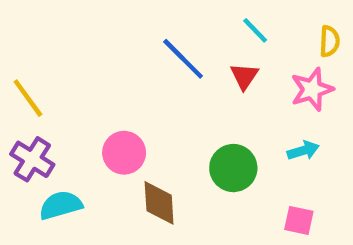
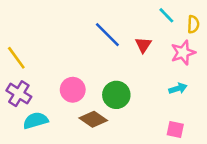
cyan line: (255, 30) -> (166, 15), moved
green circle: (233, 168) -> (116, 95), moved
brown diamond: (159, 203) -> (93, 119), turned -52

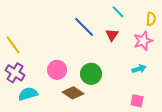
cyan line: (166, 15) -> (118, 12), moved

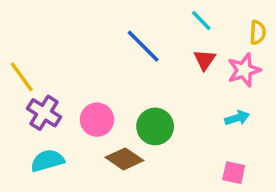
red triangle: (112, 35) -> (205, 60), moved
purple cross: (15, 73) -> (44, 113), moved

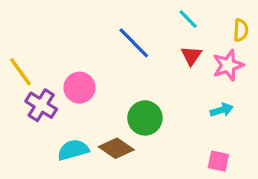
pink circle: (97, 120) -> (79, 88), moved
cyan semicircle: (47, 161) -> (73, 150), moved

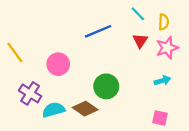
yellow semicircle: (241, 30) -> (164, 22), moved
blue line: (134, 43) -> (98, 31), turned -68
purple cross: (41, 105) -> (30, 93), moved

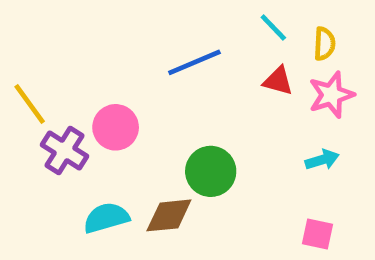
red triangle: (140, 41) -> (278, 81), turned -49
purple cross: (30, 93) -> (65, 150), moved
brown diamond: (85, 109) -> (169, 215), turned -40

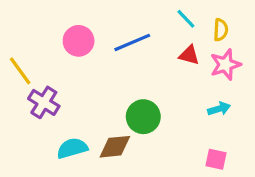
pink circle: (116, 127) -> (79, 41), moved

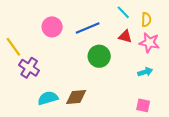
pink star: (225, 65) -> (149, 43), turned 30
green circle: (143, 117) -> (99, 56), moved

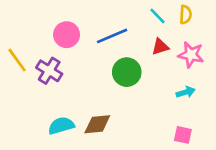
yellow semicircle: (146, 20) -> (186, 15), moved
red triangle: (125, 36) -> (160, 47), turned -32
purple cross: (29, 68) -> (49, 71), moved

